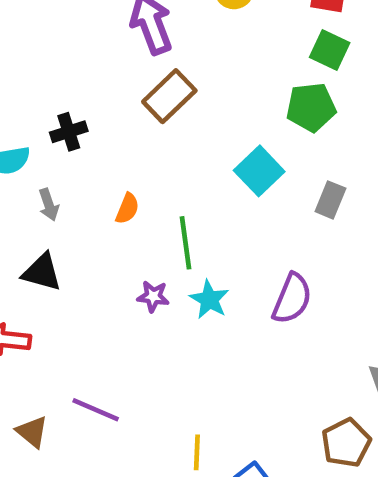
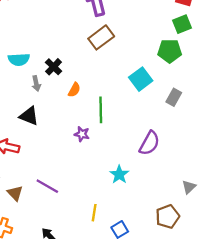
green square: (330, 50) -> (182, 24), turned 36
black cross: (69, 132) -> (54, 67), moved, turned -35
cyan star: (209, 299) -> (119, 174), moved

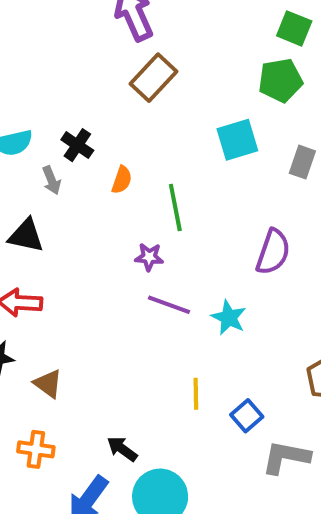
green square: (182, 24) -> (294, 28), turned -36
cyan square: (141, 79) -> (237, 140), turned 30
black triangle: (29, 116) -> (26, 236), moved
purple line: (47, 186) -> (169, 305), moved

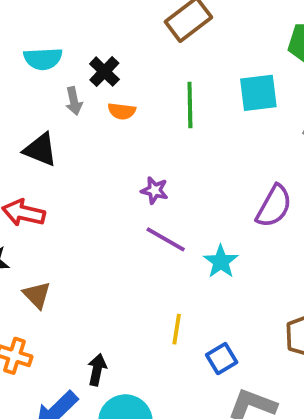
orange semicircle: (122, 180) -> (122, 111), moved, turned 68
green line: (175, 208) -> (190, 105), moved
black arrow: (122, 449) -> (97, 370), turned 56

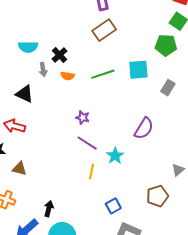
green line: (190, 105) -> (103, 74), turned 70
brown triangle: (37, 295) -> (19, 169), turned -35
yellow line: (177, 329) -> (91, 172), moved

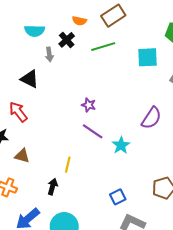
green line: (103, 74) -> (103, 47), moved
orange semicircle: (68, 76) -> (79, 21), moved
red arrow: (14, 126) -> (18, 112), turned 35
yellow line: (91, 172) -> (68, 165), moved
black arrow: (49, 209) -> (53, 187), moved

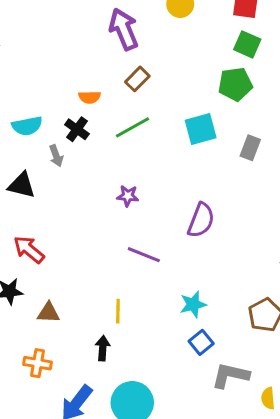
brown rectangle: (113, 16) -> (137, 79), size x0.7
black triangle: (30, 79) -> (22, 185), moved
purple star: (89, 105) -> (128, 196), moved
purple semicircle: (151, 118) -> (201, 220), moved
cyan star: (121, 145) -> (193, 304), moved, turned 30

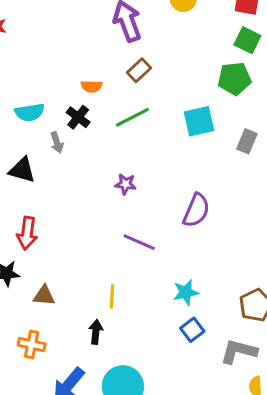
red arrow: (29, 250) -> (27, 233), turned -124
gray L-shape: (230, 375) -> (239, 351), moved

